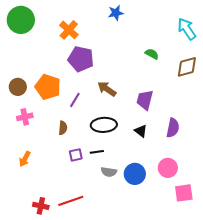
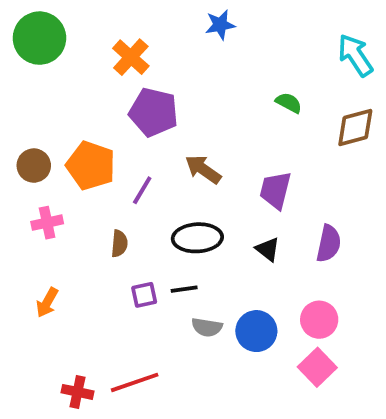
pink square: (184, 193) -> (317, 367), moved, turned -36

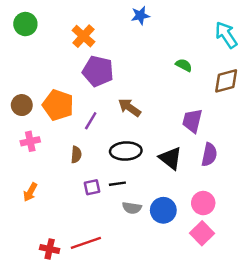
green circle: (39, 38) -> (25, 24), size x0.7
purple trapezoid: (275, 190) -> (192, 121), moved
black triangle: (268, 249) -> (171, 158), size x1.5

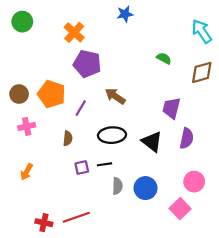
pink circle: (203, 203) -> (194, 182), moved
gray semicircle: (132, 208) -> (117, 186), turned -98

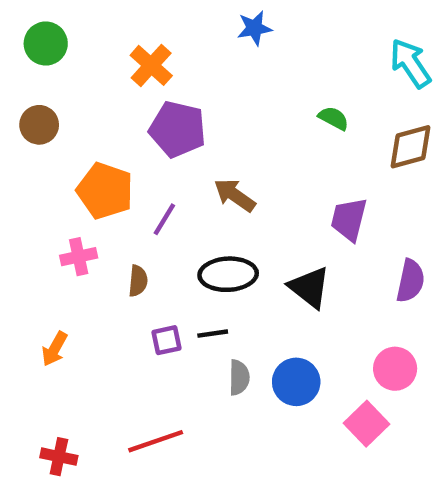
brown circle: (19, 94) -> (39, 125), moved
pink cross: (27, 126) -> (79, 257), moved
purple semicircle: (187, 138) -> (410, 281), moved
red cross: (44, 223) -> (59, 457), moved

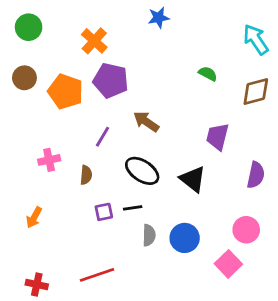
orange pentagon: (105, 191) -> (66, 91), moved
black ellipse: (228, 274) -> (142, 171), turned 36

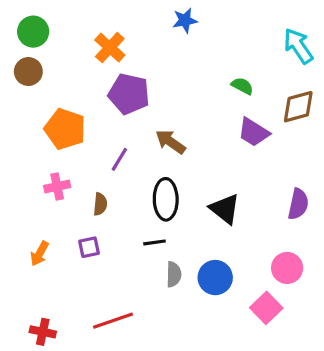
brown circle: (24, 78) -> (28, 72), moved
orange pentagon: (66, 91) -> (65, 129), moved
purple trapezoid: (217, 137) -> (254, 132), moved, turned -72
black ellipse: (142, 171) -> (166, 199), turned 56
purple square: (104, 212) -> (89, 247), moved

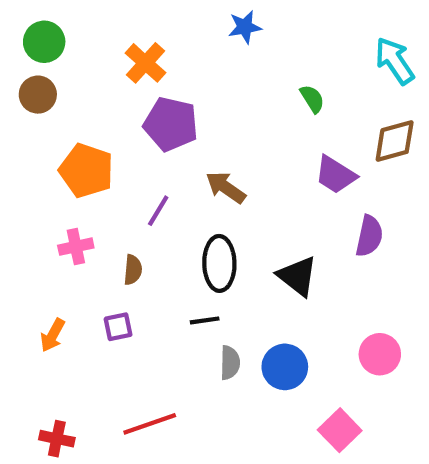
green semicircle: (242, 86) -> (312, 99), moved, turned 30
purple semicircle: (298, 204) -> (369, 236), moved
pink square: (266, 308) -> (340, 430), moved

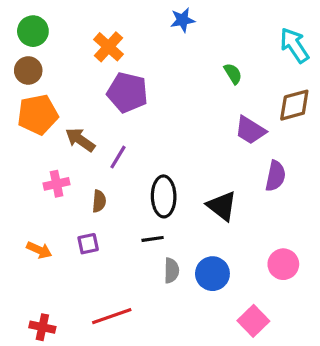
orange pentagon: (86, 171) -> (38, 115), moved, turned -30
brown arrow: (226, 187) -> (80, 140), moved
orange arrow: (53, 335) -> (39, 250), turned -95

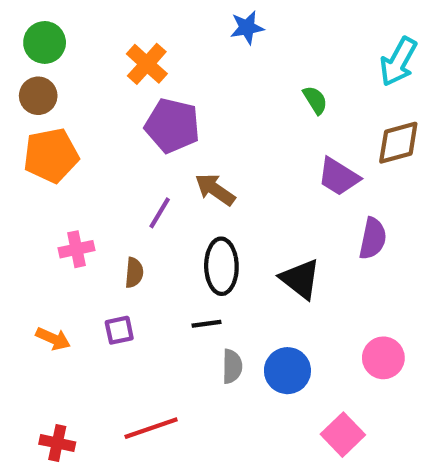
cyan arrow: (294, 45) -> (398, 62), turned -117
brown arrow: (80, 140) -> (215, 190), moved

